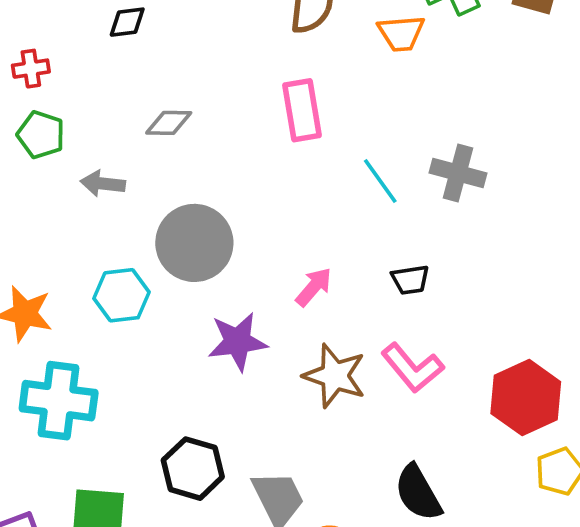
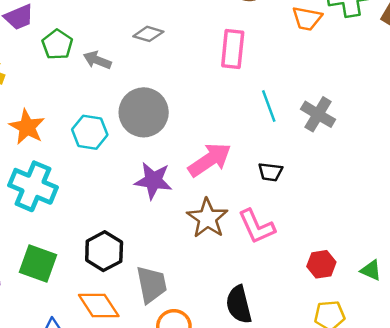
green pentagon: (41, 135) -> (57, 45), moved
pink arrow: (314, 287) -> (210, 160), size x1.6
red hexagon: (526, 398) -> (321, 264), size x0.6

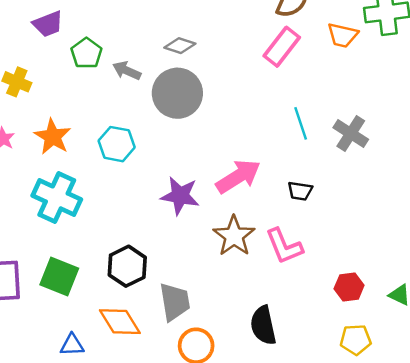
pink rectangle: (233, 49) -> (282, 47), moved, turned 30
gray circle: (144, 112) -> (177, 93), moved

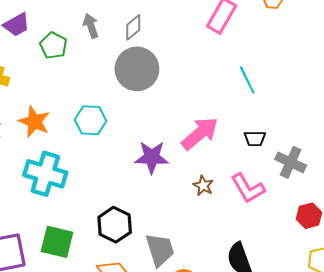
gray diamond: (180, 46) -> (133, 27), turned -50
gray arrow: (127, 71) -> (91, 26), moved, turned 55
gray cross: (351, 134) -> (291, 162), moved
brown star: (234, 236) -> (203, 186), size x0.6

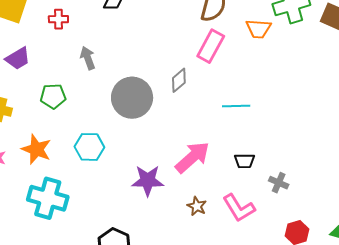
gray diamond: (133, 27) -> (179, 80), moved
green pentagon: (53, 45) -> (53, 96), moved, turned -30
cyan line: (247, 80) -> (236, 106), turned -64
gray cross: (291, 162) -> (279, 183), size x0.7

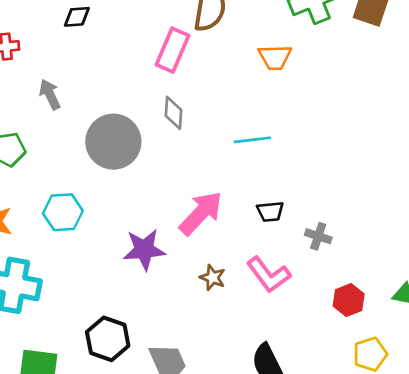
orange trapezoid: (259, 29) -> (275, 57), moved
pink rectangle: (211, 46) -> (173, 50), moved
gray diamond: (179, 80) -> (173, 113), turned -40

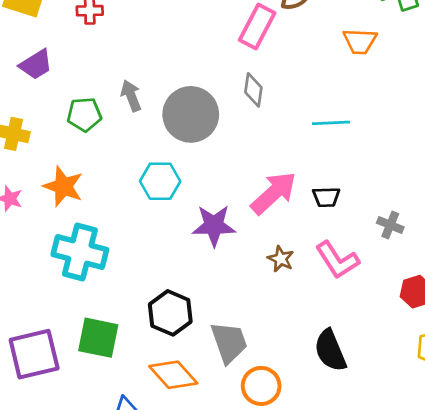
gray arrow: (50, 94) -> (131, 96), moved
cyan hexagon: (63, 212) -> (160, 181), moved
black trapezoid: (270, 212) -> (326, 197), moved

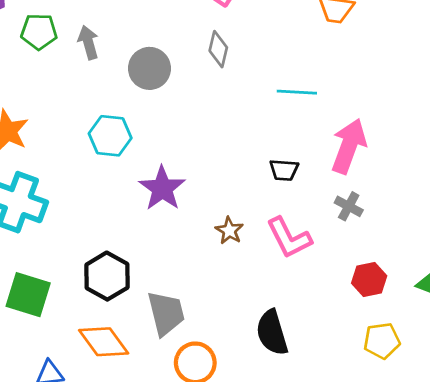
green pentagon: (84, 114) -> (39, 32), moved
gray circle: (191, 114) -> (149, 68), size x0.7
pink arrow: (274, 193) -> (349, 146), moved, turned -33
purple star: (214, 226) -> (162, 188), turned 30

